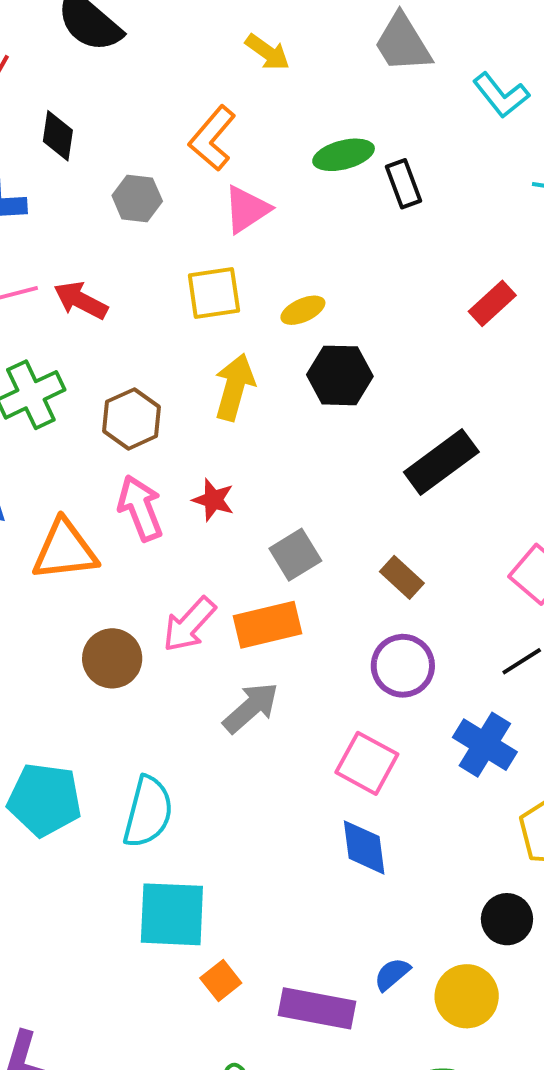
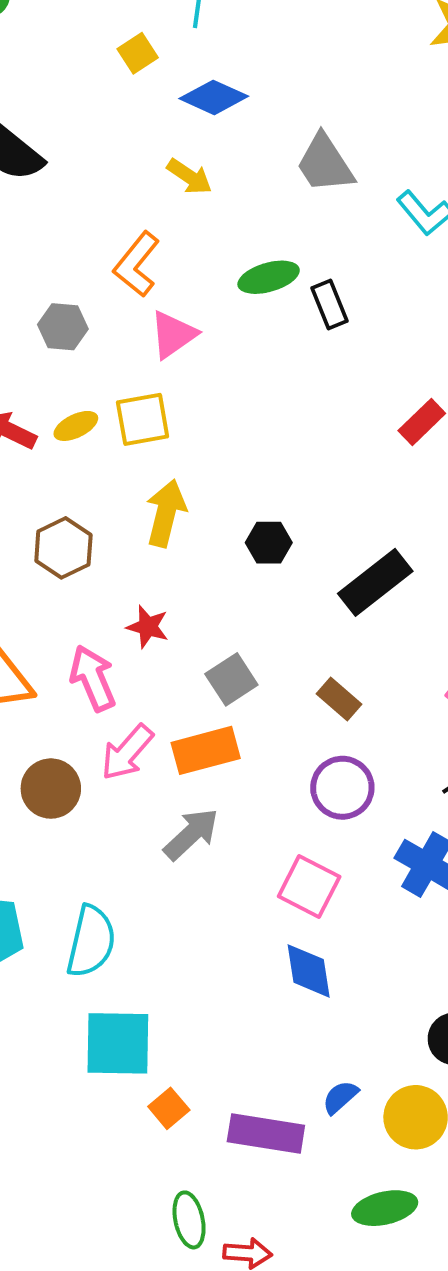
yellow ellipse: (303, 310) -> (76, 426), moved
black hexagon: (340, 375) -> (269, 543), moved, size x0.7
pink arrow: (140, 508) -> (93, 678), moved

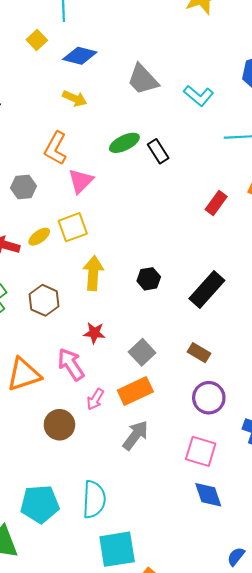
pink arrow: (127, 752) -> (95, 399), size x0.7

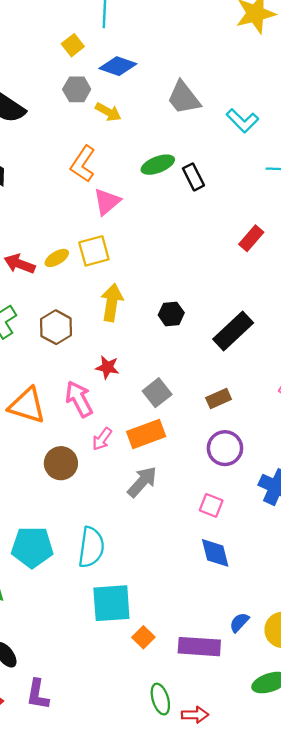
gray hexagon: (24, 187) -> (77, 89), moved
brown rectangle: (199, 353) -> (219, 398), turned -60
orange triangle: (24, 374) -> (27, 405), turned 30
pink square: (201, 451) -> (211, 505), size x0.7

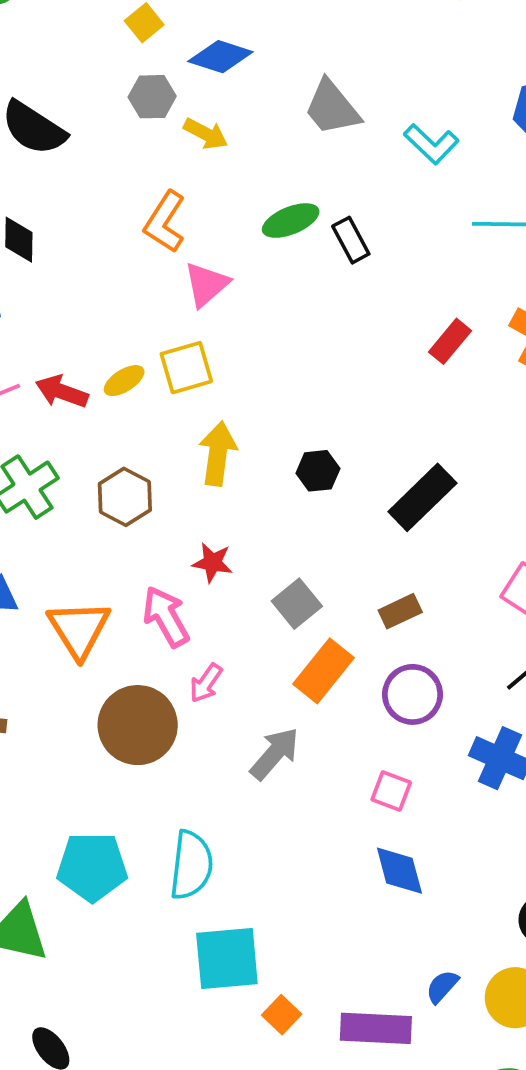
orange triangle: (27, 405) -> (79, 629), turned 42
orange rectangle: (146, 434) -> (323, 671), moved, turned -30
brown circle: (61, 463) -> (138, 725), size x1.4

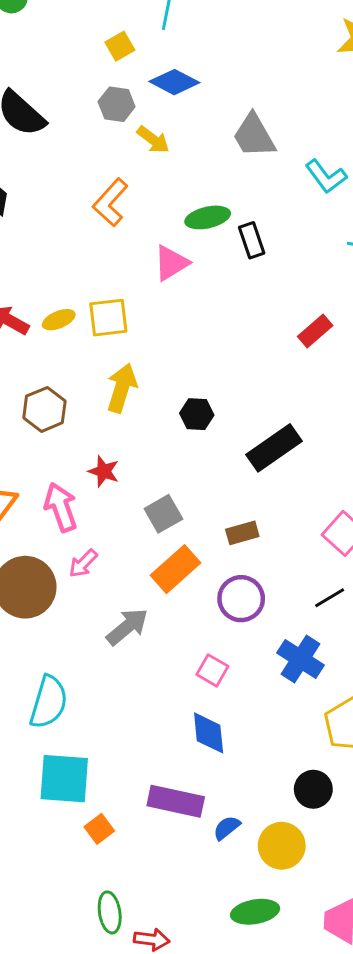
pink triangle: (206, 284) -> (171, 263), moved
purple rectangle: (376, 1028) -> (176, 801), moved

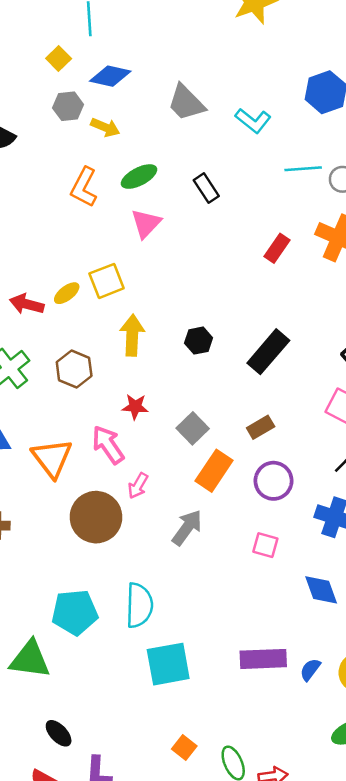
green ellipse: (208, 217) -> (139, 177), moved
blue diamond: (209, 733) -> (321, 590), moved
orange square: (99, 829) -> (184, 747), moved

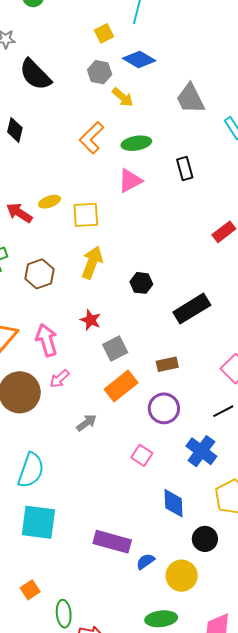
yellow ellipse: (67, 293) -> (49, 202), moved
red star: (135, 407) -> (91, 320), moved
gray arrow: (187, 528) -> (86, 423), size x0.7

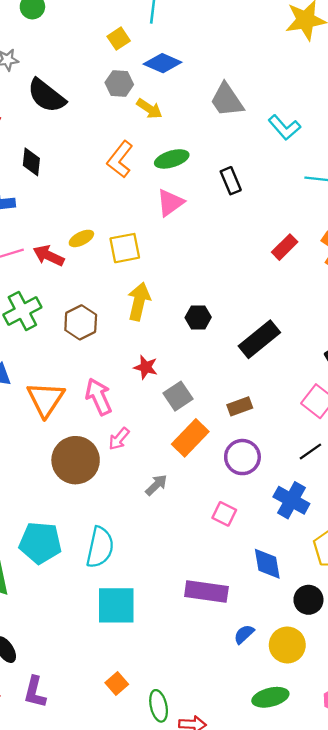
purple rectangle: (112, 542) -> (206, 591), moved

